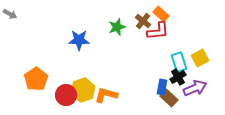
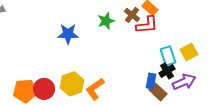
orange pentagon: (36, 79) -> (25, 91), moved, turned 30
red circle: (66, 95) -> (44, 89), moved
orange L-shape: (106, 95) -> (95, 89), turned -50

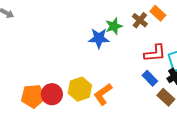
red L-shape: (147, 25) -> (155, 53), moved
blue star: (68, 34) -> (99, 38), moved
blue rectangle: (151, 81) -> (150, 78), moved, turned -56

